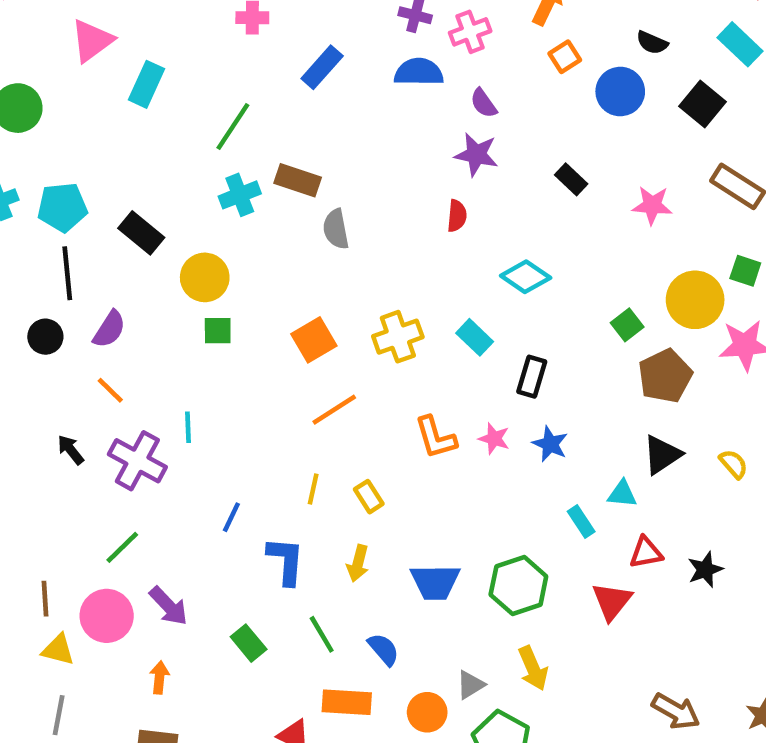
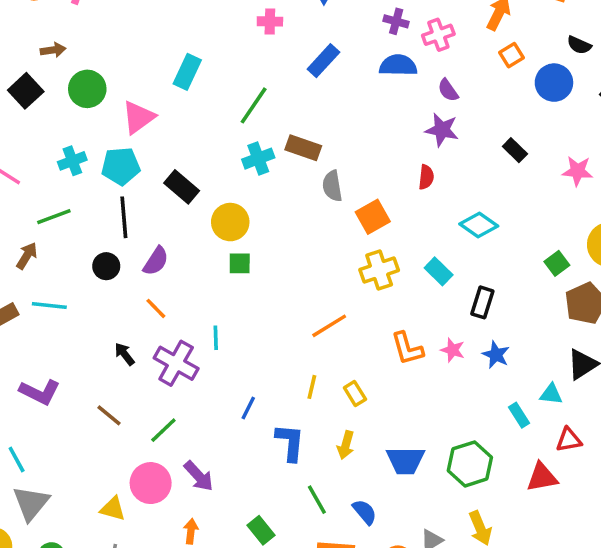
pink triangle: (92, 41) -> (138, 117), moved
orange square: (314, 340) -> (373, 217), moved
brown line: (45, 599) -> (109, 415), moved, turned -48
red triangle: (612, 601) -> (542, 477), turned 40
green rectangle: (249, 643) -> (261, 530), moved

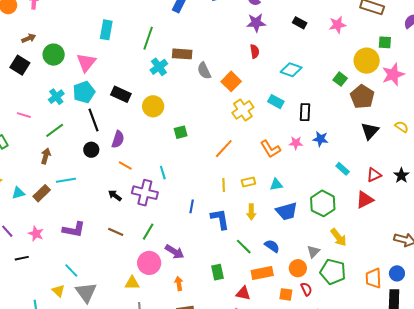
green square: (240, 263) -> (181, 132), moved
yellow rectangle: (355, 393) -> (248, 182), turned -56
cyan triangle: (551, 394) -> (276, 185), moved
green rectangle: (261, 530) -> (217, 272), turned 42

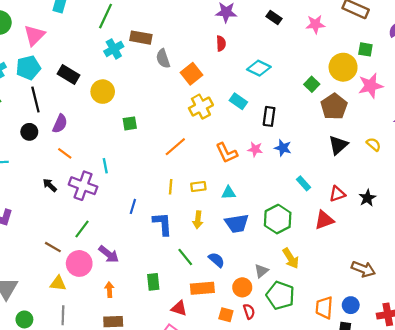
brown line: (116, 232) -> (53, 247), moved

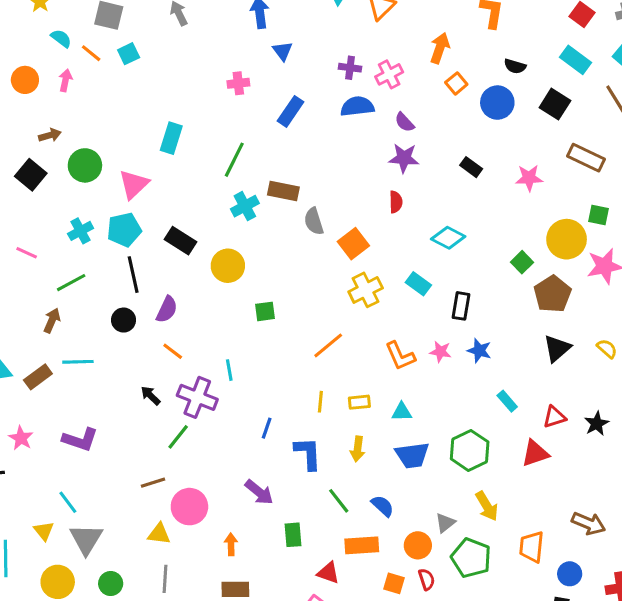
green line: (82, 229) -> (178, 437), moved
brown line: (53, 247) -> (153, 483), turned -49
purple arrow: (109, 254) -> (259, 492), moved
orange trapezoid: (324, 308) -> (532, 547), moved

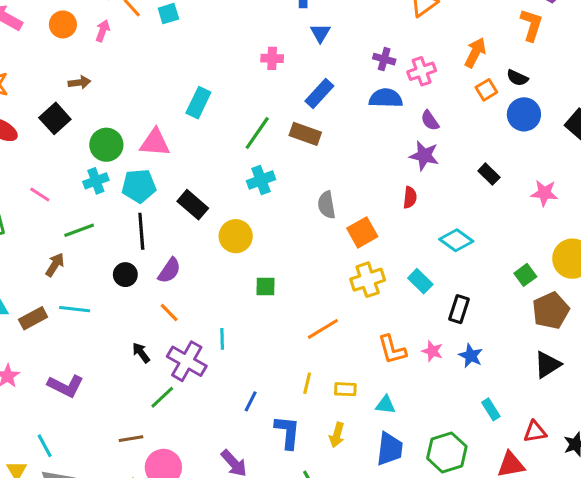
black semicircle: (515, 66) -> (517, 78), moved
green circle: (85, 165) -> (106, 145), moved
pink triangle: (134, 184) -> (155, 143), turned 40
brown rectangle: (283, 191) -> (305, 134), moved
blue trapezoid: (412, 455) -> (390, 449), turned -84

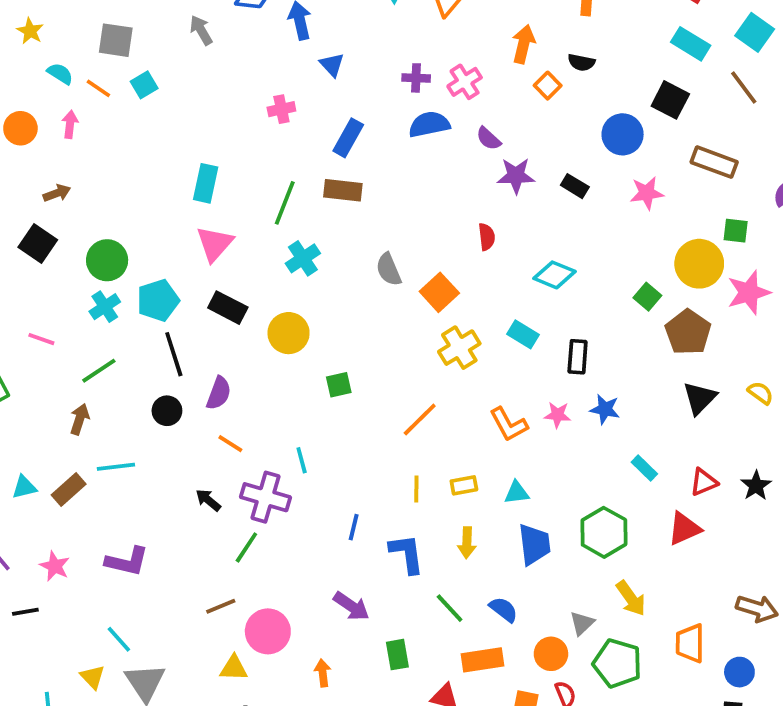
blue circle: (524, 114) -> (623, 134), moved
pink triangle: (155, 143) -> (215, 244), moved, turned -40
purple star: (424, 156) -> (516, 176), moved

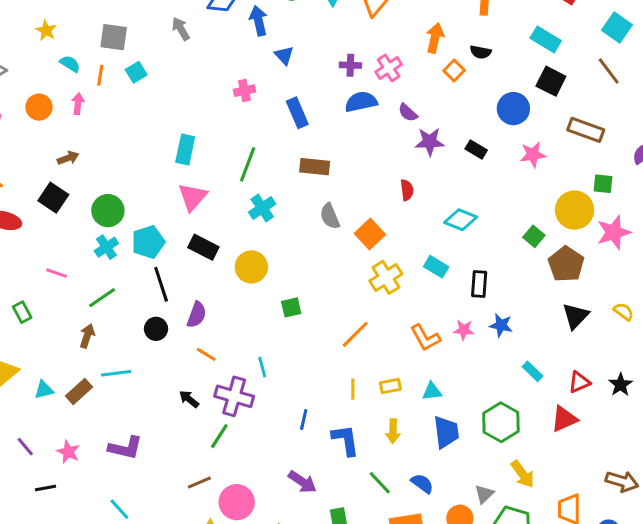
cyan rectangle: (691, 44) -> (546, 39), moved
orange line: (98, 88) -> (100, 75), turned 65
blue rectangle: (348, 138) -> (297, 113), turned -52
brown rectangle: (343, 190) -> (315, 167), moved

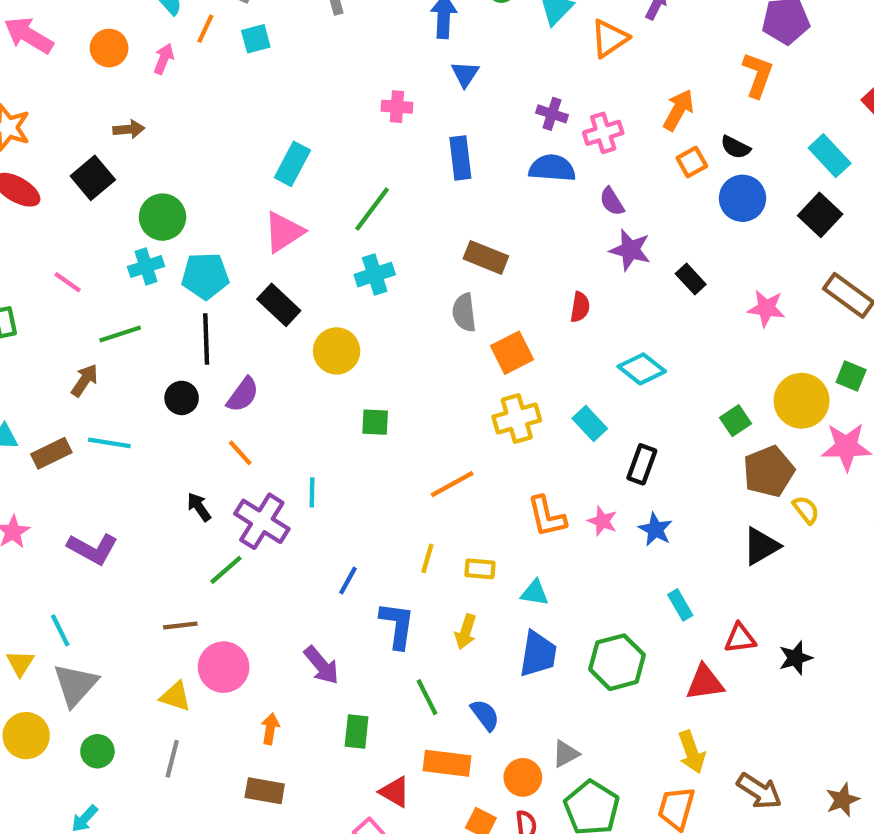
blue circle: (513, 109) -> (743, 198), moved
brown rectangle: (315, 167) -> (486, 257), moved
yellow semicircle: (624, 312) -> (806, 510), moved
yellow arrow: (523, 474) -> (692, 752), moved

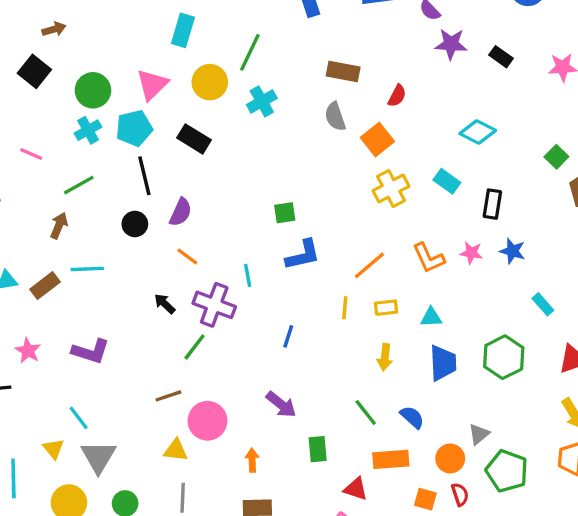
pink triangle: (284, 232) -> (152, 85), moved
red semicircle: (580, 307) -> (397, 96), moved, turned 30
yellow circle: (337, 351) -> (210, 82), moved
orange line: (452, 484) -> (369, 265), moved
blue L-shape: (397, 625) -> (303, 255), moved, turned 81

